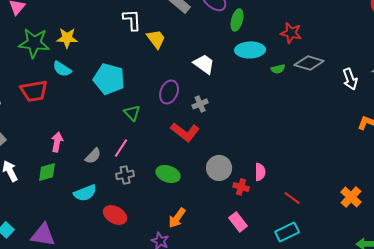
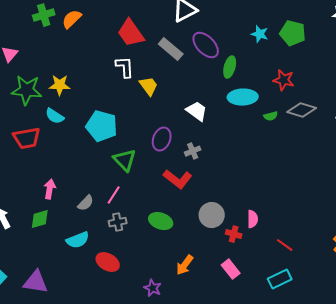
green triangle: (132, 113) -> (125, 160), size x1.4
orange arrow: (177, 218) -> (185, 265), moved

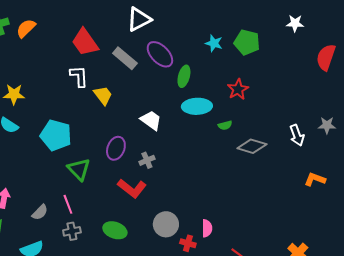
red star: (284, 80) -> (238, 89), turned 30
gray diamond: (302, 110) -> (252, 146), moved
pink line: (114, 195) -> (68, 204), turned -54

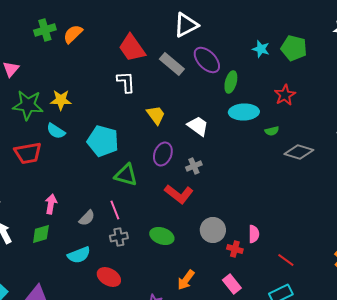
yellow trapezoid: (103, 95) -> (156, 115), moved
green triangle: (79, 169) -> (126, 175), turned -30

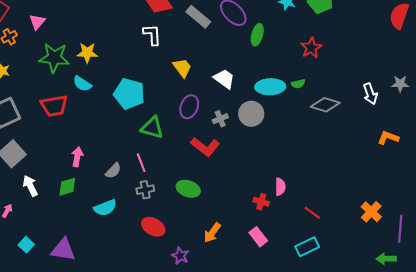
cyan ellipse: (244, 112) -> (270, 87), moved
gray circle: (213, 230) -> (251, 114), moved
red ellipse: (109, 277) -> (153, 227), moved

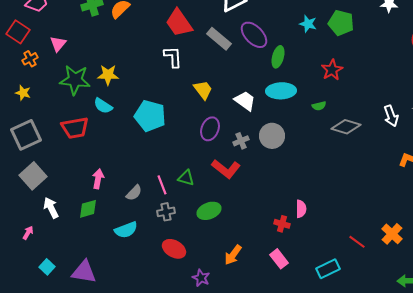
cyan ellipse: (270, 87) -> (281, 91), moved
green triangle: (152, 128) -> (186, 178), moved, size x0.7
green ellipse: (188, 189) -> (209, 211), turned -40
red line: (312, 213) -> (357, 242), moved

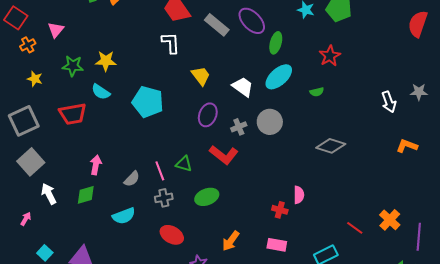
green star: (75, 80) -> (73, 66), size x0.7
cyan ellipse: (281, 91) -> (279, 77), turned -40
yellow star: (23, 93) -> (35, 79), moved
gray diamond: (346, 127) -> (331, 146), moved
pink rectangle: (279, 259) -> (277, 245), turned -42

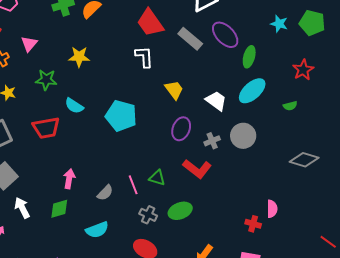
yellow star: (106, 61) -> (79, 57), moved
gray cross: (164, 198) -> (148, 215), moved, turned 36

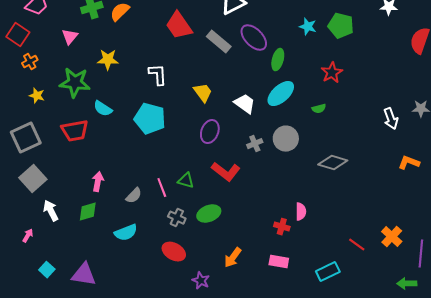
pink triangle: (29, 44) -> (70, 37), moved
white L-shape: (144, 57) -> (158, 75), moved
green star: (46, 80) -> (75, 83), size x1.4
gray circle: (243, 136) -> (286, 139), moved
gray cross: (212, 141) -> (255, 144), moved

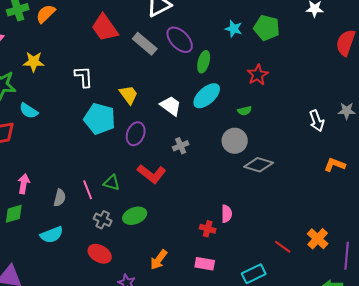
cyan pentagon: (150, 119) -> (100, 119), moved
gray circle: (286, 139) -> (235, 141), moved
gray semicircle: (134, 196) -> (60, 198), turned -30

